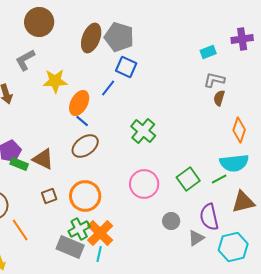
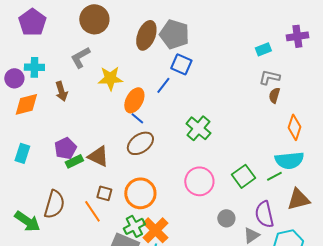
green rectangle: (19, 164) -> (74, 161), turned -48
brown square: (49, 196) -> (104, 193), turned 35
orange line: (20, 230) -> (92, 211), moved

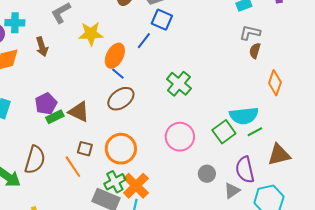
cyan semicircle: (289, 160) -> (244, 116), moved

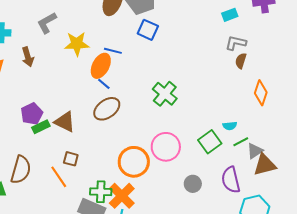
blue line: (144, 41) -> (113, 51), moved, turned 66
cyan semicircle: (244, 116) -> (230, 126), size x0.5
orange circle: (121, 149) -> (134, 162), moved
green cross: (115, 182) -> (101, 192), turned 30
gray triangle: (232, 191) -> (255, 151), moved

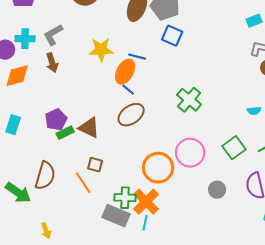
gray L-shape: (47, 23) -> (53, 35), moved
cyan semicircle: (230, 126) -> (254, 111), moved

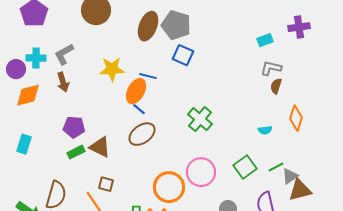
purple pentagon: (56, 120) -> (74, 127), moved, turned 30

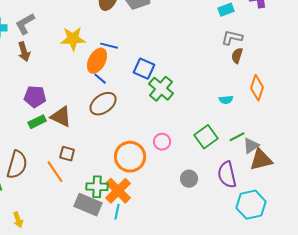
blue square: (183, 55) -> (144, 69), moved
pink circle: (201, 172) -> (162, 142), size x0.6

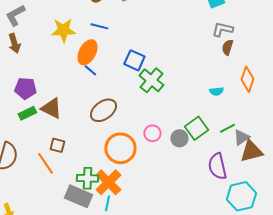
blue line: (109, 46) -> (99, 26), moved
brown ellipse: (103, 104) -> (103, 110), moved
gray circle: (189, 179) -> (179, 138), moved

